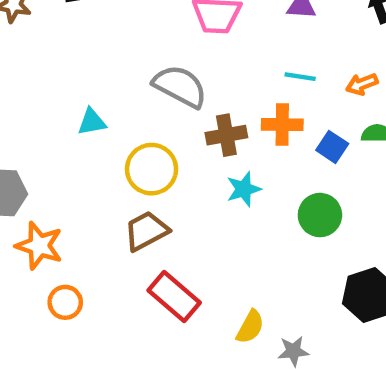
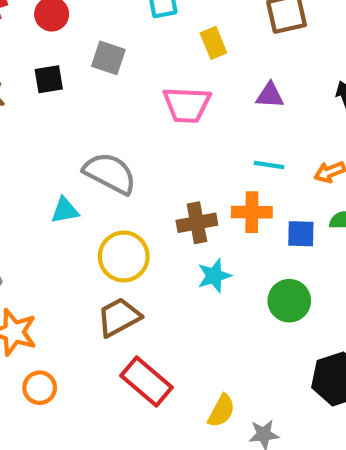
gray semicircle: (180, 86) -> (110, 173), moved
blue square: (332, 147) -> (301, 234), turned -32

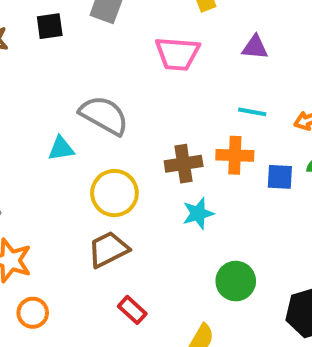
green circle: (289, 301) -> (236, 281), moved
red rectangle: (147, 381) -> (132, 310), size x0.6

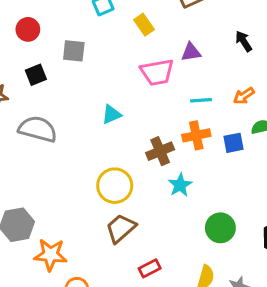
pink trapezoid: (177, 54) -> (157, 72), moved
gray semicircle: (104, 115) -> (38, 129), moved
cyan triangle: (61, 149) -> (112, 114), moved
red rectangle: (132, 310) -> (150, 268), turned -55

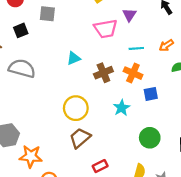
purple triangle: (191, 52) -> (129, 15), turned -48
orange cross: (196, 135) -> (133, 73), turned 36
blue square: (233, 143) -> (151, 94), moved
brown cross: (160, 151) -> (103, 73), moved

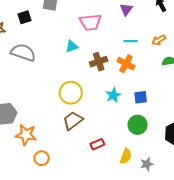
pink trapezoid: (106, 29) -> (90, 22), moved
blue square: (151, 94) -> (141, 97), moved
red rectangle: (100, 166) -> (97, 144), moved

